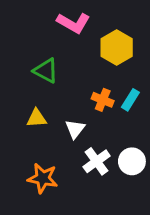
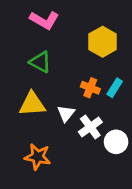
pink L-shape: (73, 23) -> (44, 20), moved
yellow triangle: (37, 118) -> (32, 104), size x1.5
white cross: (97, 161) -> (90, 127), moved

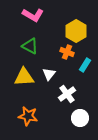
orange cross: (90, 88) -> (67, 52), moved
white triangle: (66, 113) -> (49, 74), moved
white circle: (116, 142) -> (80, 118), moved

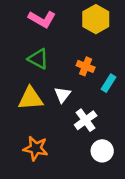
yellow hexagon: (76, 31) -> (96, 19), moved

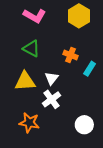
white cross: (86, 120) -> (52, 99), moved

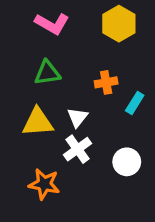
green triangle: (31, 49) -> (47, 73), turned -36
orange cross: (71, 55) -> (106, 82), turned -32
white circle: (84, 125) -> (127, 162), moved

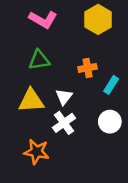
white circle: (127, 162) -> (110, 122), moved

